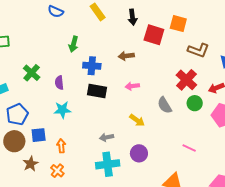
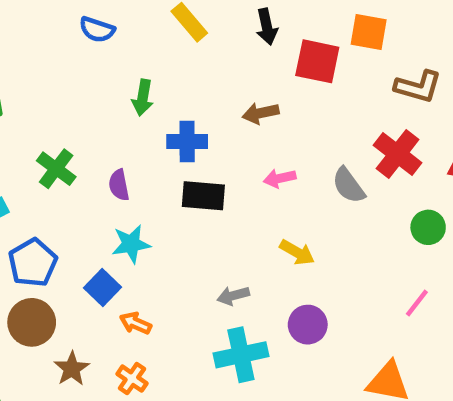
green circle: (195, 103) -> (428, 227), moved
gray semicircle: (165, 105) -> (349, 185), moved
blue square: (39, 135) -> (103, 287), moved, turned -35
orange arrow: (61, 146) -> (135, 323), turned -56
pink line: (189, 148) -> (417, 303), turned -72

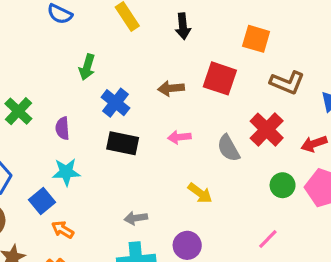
red square: (317, 61) -> (220, 78), moved
blue cross: (187, 141) -> (115, 103), turned 32
yellow arrow: (297, 252) -> (200, 193), moved

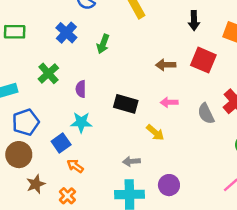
black arrow: (183, 26) -> (194, 21), moved
blue cross: (115, 103) -> (66, 33), moved
yellow arrow: (200, 193) -> (155, 133), moved

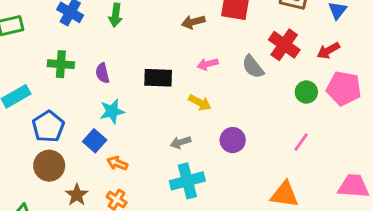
green cross: (48, 73) -> (61, 64), turned -30
purple circle: (169, 185) -> (233, 140), moved

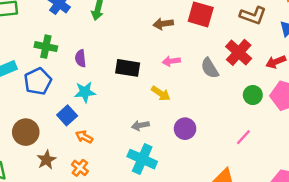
blue pentagon: (48, 126) -> (38, 81), moved
cyan cross: (187, 181) -> (142, 159), turned 32

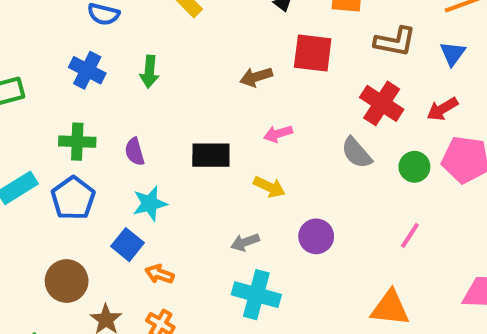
gray semicircle: (210, 68) -> (357, 153), moved

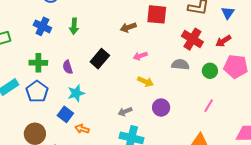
gray semicircle: (357, 153) -> (180, 65), turned 138
black rectangle: (211, 155) -> (100, 59), moved, turned -48
yellow arrow: (269, 187) -> (145, 82), moved

